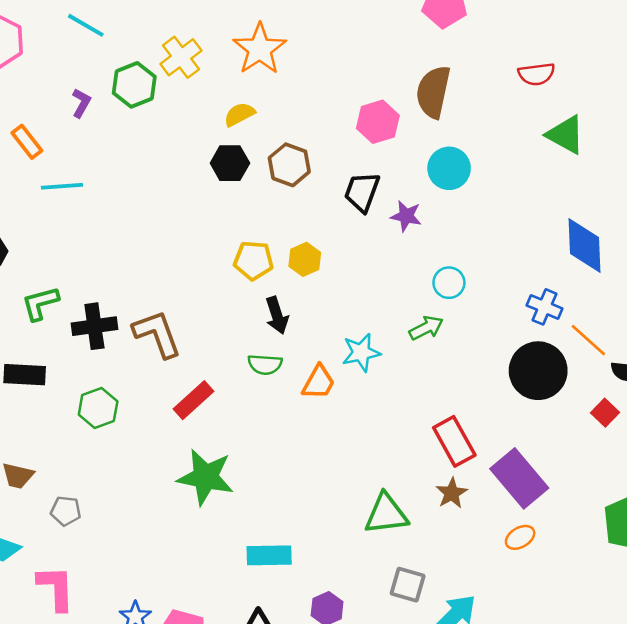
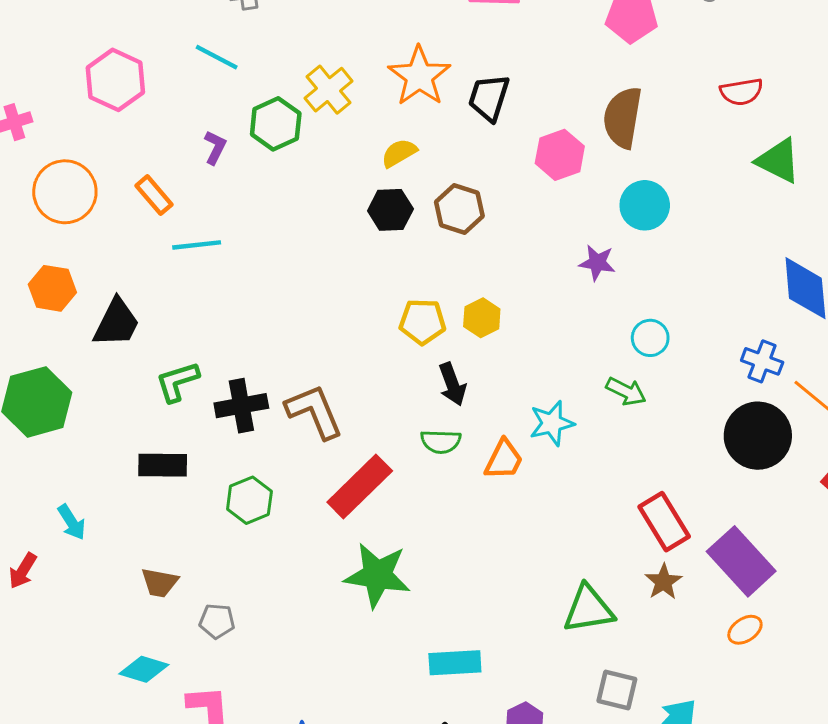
black trapezoid: (362, 192) -> (489, 98), moved
green arrow: (426, 328) -> (626, 391), turned 56
red rectangle: (194, 400) -> (360, 486), size x1.4

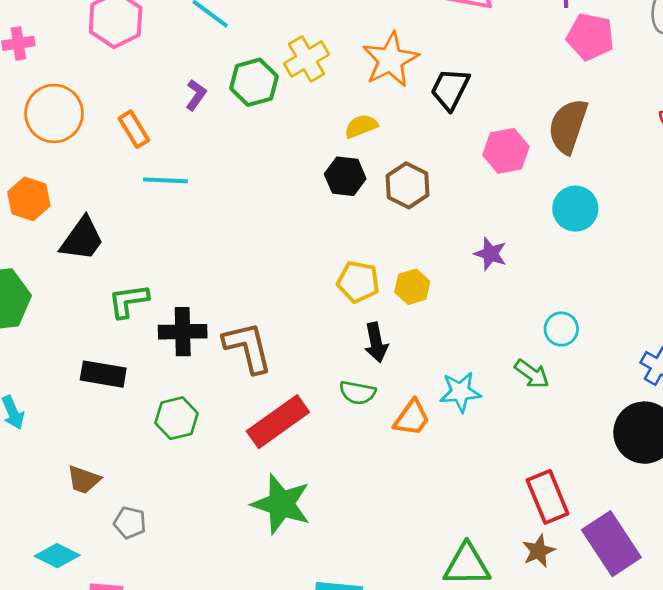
purple star: (597, 263) -> (490, 254), moved

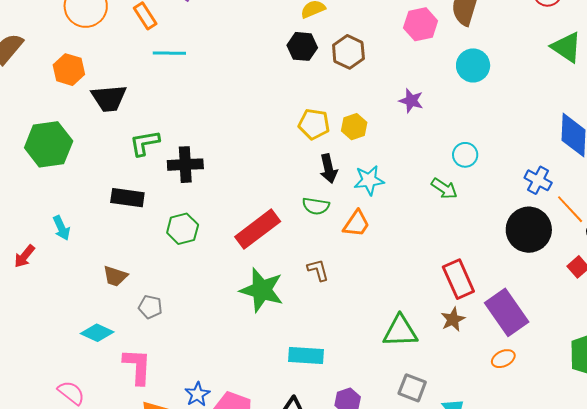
black trapezoid: (82, 239) -> (109, 98), turned 51
brown L-shape: (248, 347) -> (318, 270), moved, size x0.6
cyan star: (460, 392) -> (369, 180), moved

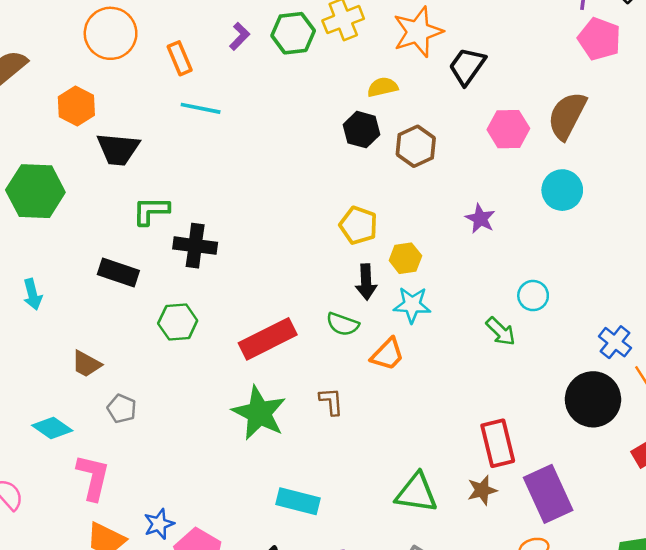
yellow hexagon: (354, 127) -> (405, 258), moved

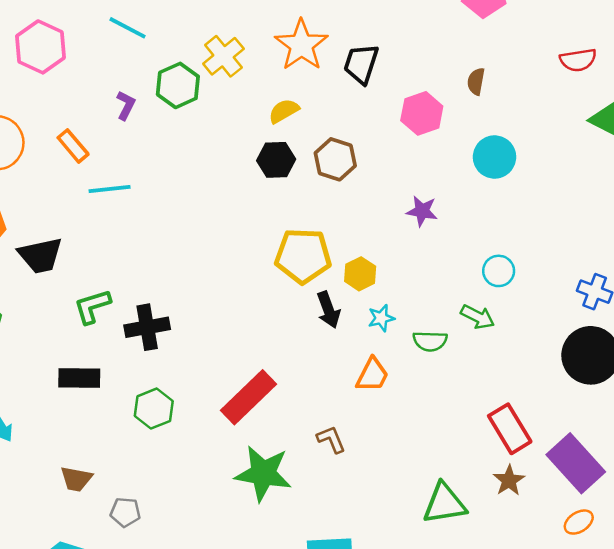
brown semicircle: (567, 116) -> (476, 81), size x0.5
yellow pentagon: (358, 225) -> (303, 256), size x1.4
cyan star: (412, 305) -> (381, 318), size x0.7
green semicircle: (343, 324) -> (430, 341), moved

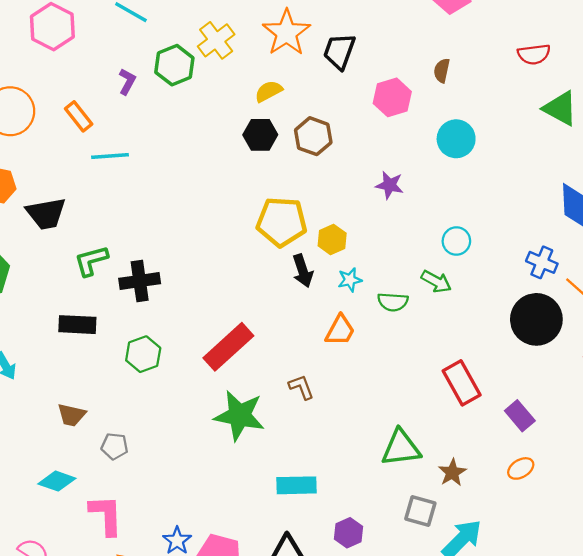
purple rectangle: (576, 463) -> (520, 416), size x0.6
brown star: (509, 480) -> (452, 473), moved

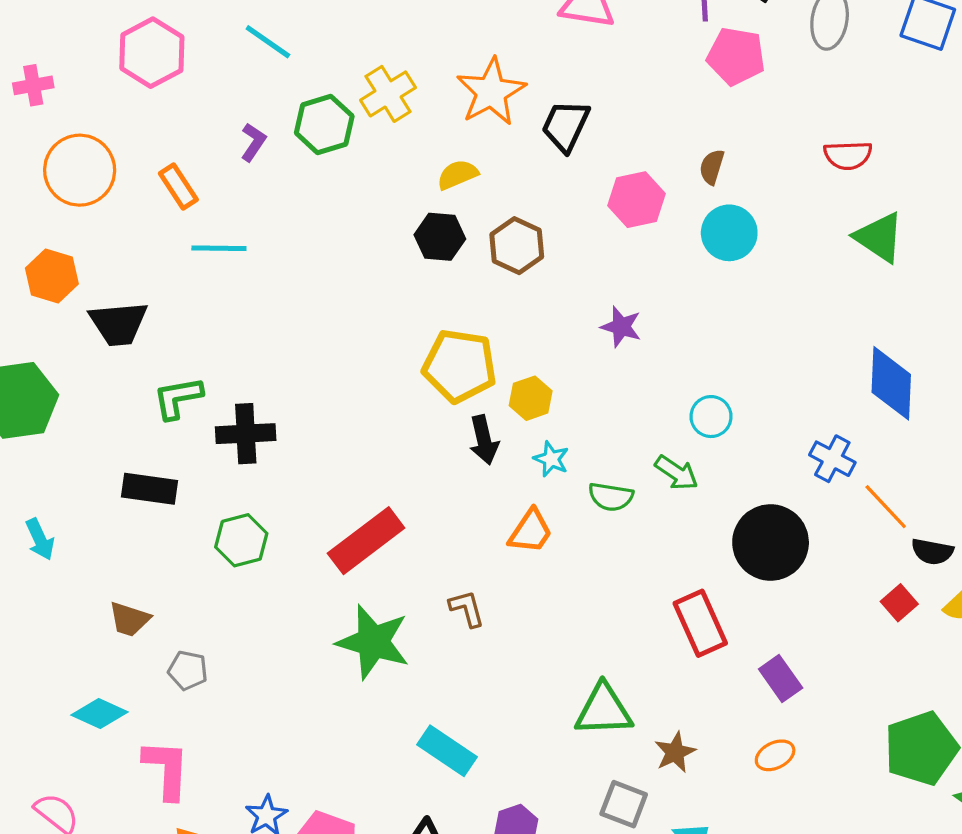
cyan circle: (456, 139) -> (729, 233), moved
cyan star: (350, 280) -> (551, 459), turned 30
black circle: (536, 319) -> (771, 542), moved
cyan rectangle: (296, 485) -> (447, 751), turned 30

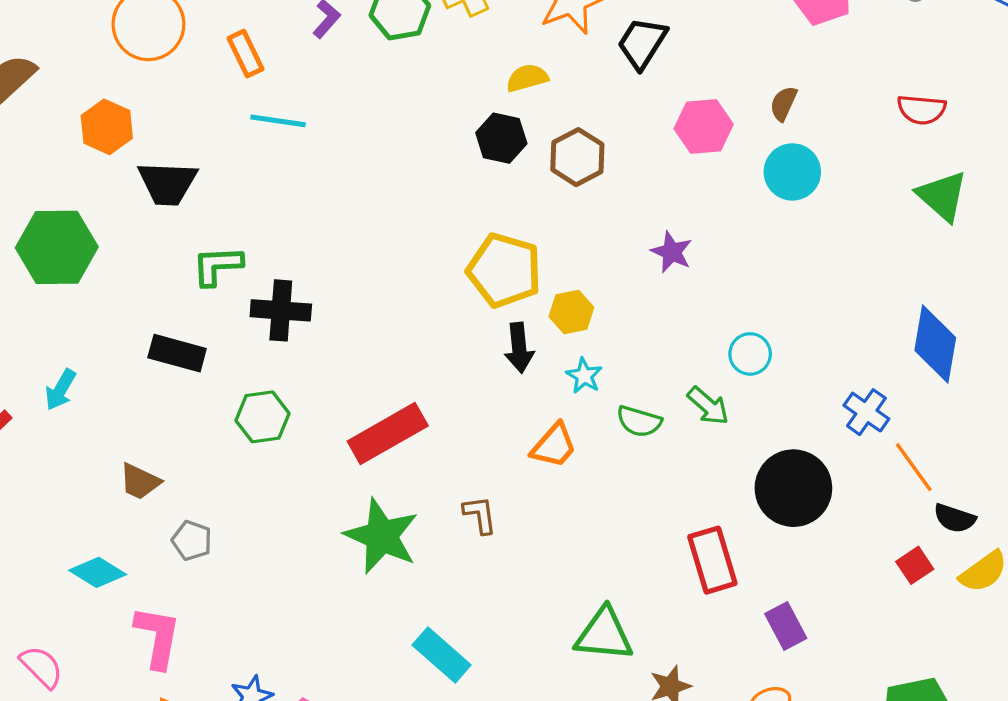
cyan arrow: (40, 539) -> (60, 390), turned 48

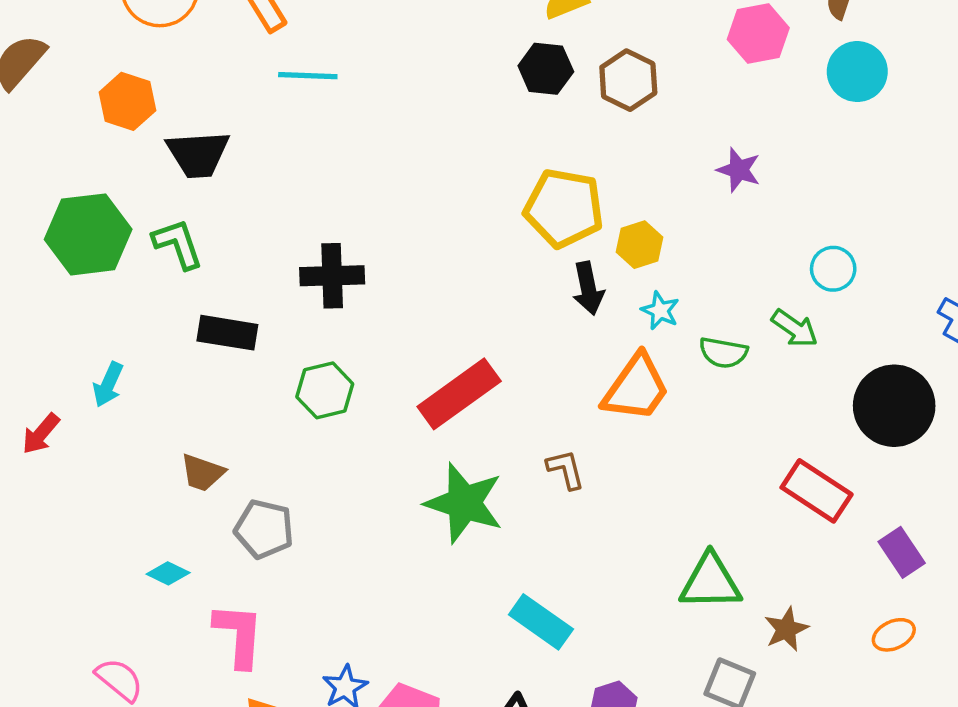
green L-shape: (217, 266) -> (178, 244), moved, turned 80
orange trapezoid: (554, 446) -> (636, 388), size x1.4
gray pentagon: (192, 541) -> (264, 529), size x1.4
red rectangle: (712, 560) -> (817, 491), turned -34
cyan diamond: (98, 572) -> (168, 573), size x0.7

